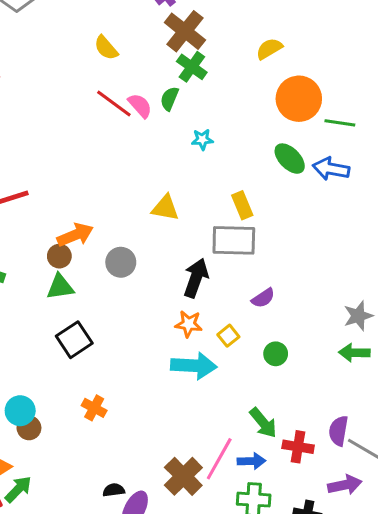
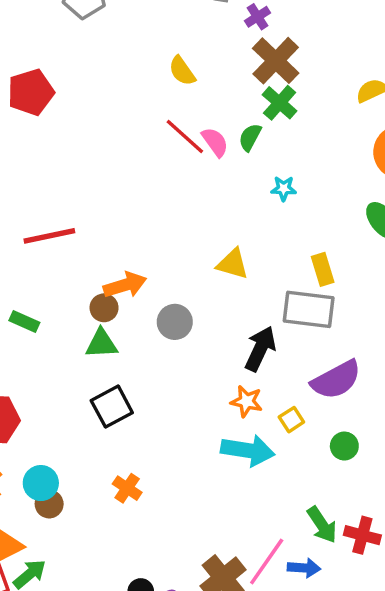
purple semicircle: (263, 298) -> (336, 380), size x1.8
red cross: (298, 447) -> (362, 535), moved

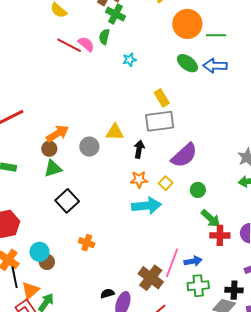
yellow triangle: (233, 264) -> (115, 132), moved
black arrow: (260, 349) -> (139, 149), size x0.7
green arrow: (322, 525) -> (211, 219), moved

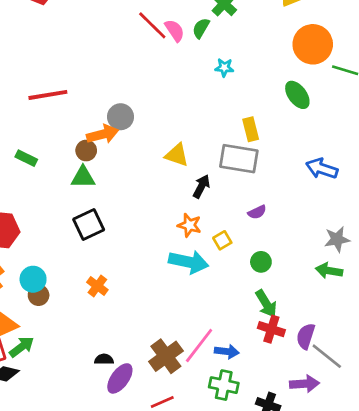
blue arrow: (215, 66) -> (322, 169), moved
gray circle: (89, 147) -> (121, 117), moved
purple semicircle: (184, 155) -> (257, 212), size x0.5

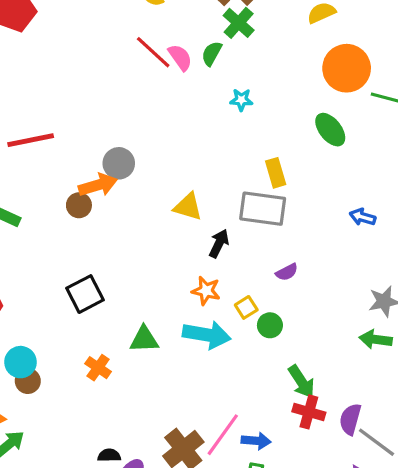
blue arrow: (322, 169) -> (363, 217), size x0.7
green triangle: (83, 177) -> (144, 339), moved
green circle: (261, 262) -> (270, 325), moved

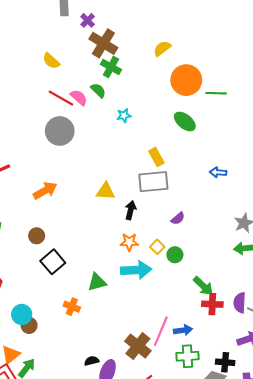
green semicircle: (212, 53) -> (98, 90), turned 119
gray circle: (119, 163) -> (60, 131), moved, size x1.4
brown circle: (79, 205) -> (37, 236), moved

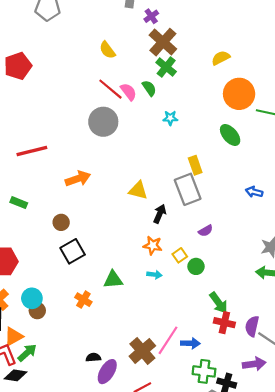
gray rectangle: (153, 182) -> (188, 189), turned 64
cyan arrow: (136, 270) -> (154, 275), size x0.5
green cross: (188, 356) -> (204, 371), moved

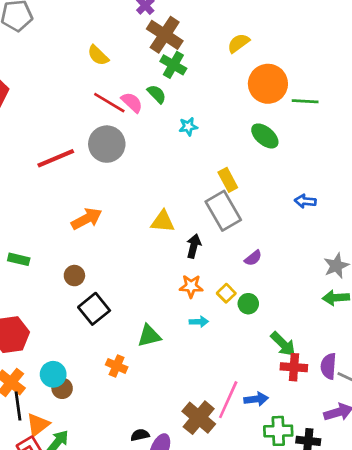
red line: (32, 151) -> (56, 158), moved

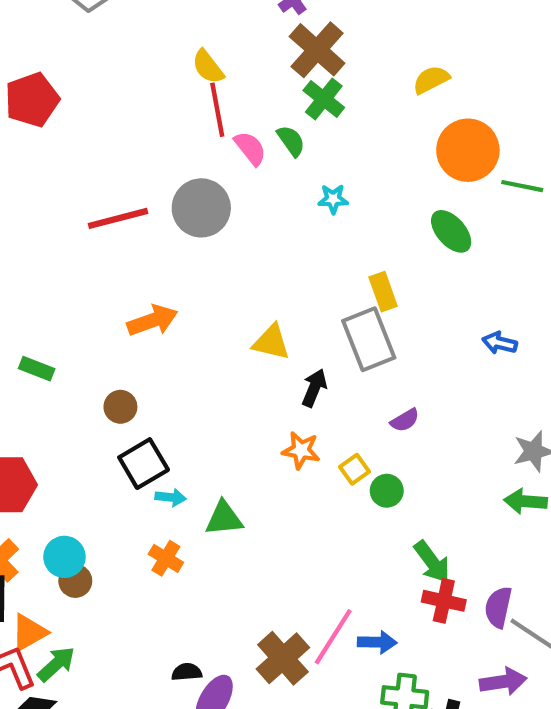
red line: (109, 103) -> (217, 110), moved, turned 40
cyan arrow: (199, 322) -> (171, 497), moved

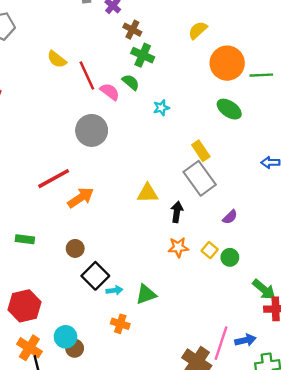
brown cross: (317, 50) -> (132, 30), size x0.6
yellow semicircle: (208, 67) -> (57, 59), moved
red line: (118, 218) -> (54, 179), moved

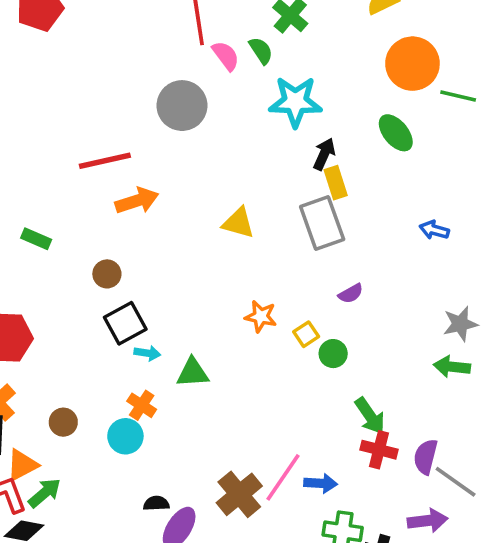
cyan star: (161, 108) -> (295, 102), size x2.0
black arrow: (177, 212) -> (324, 154), moved
cyan circle: (65, 337) -> (125, 436), moved

